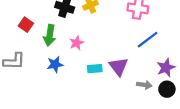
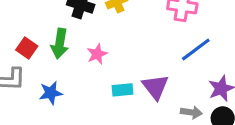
red square: (26, 25) -> (27, 48), moved
blue star: (55, 64) -> (51, 93), moved

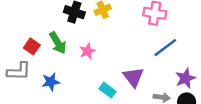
green arrow: (60, 44) -> (58, 43), turned -40
cyan rectangle: (122, 90) -> (107, 90), moved, turned 42

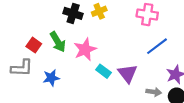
pink star: (87, 51) -> (85, 49), size x1.5
cyan rectangle: (107, 90) -> (104, 71), moved

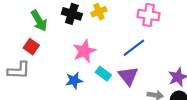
green arrow: (58, 42) -> (39, 21), moved
blue line: (157, 46) -> (134, 48), moved
blue star: (51, 78) -> (74, 80), moved

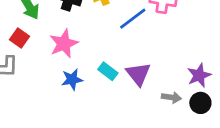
blue line: (134, 48) -> (133, 19), moved
pink star: (84, 51) -> (64, 44), moved

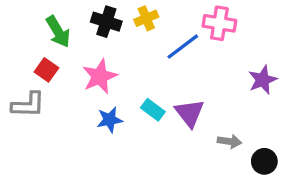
purple star: (199, 75) -> (263, 80), moved
black circle: (200, 103) -> (264, 161), moved

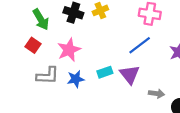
blue line: (183, 47) -> (140, 45), moved
gray L-shape: (28, 105) -> (48, 76), moved
cyan rectangle: (153, 110) -> (105, 72), turned -56

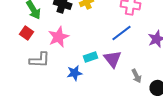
blue star: (76, 79) -> (75, 73), moved
gray arrow: (156, 94) -> (137, 76), turned 56

